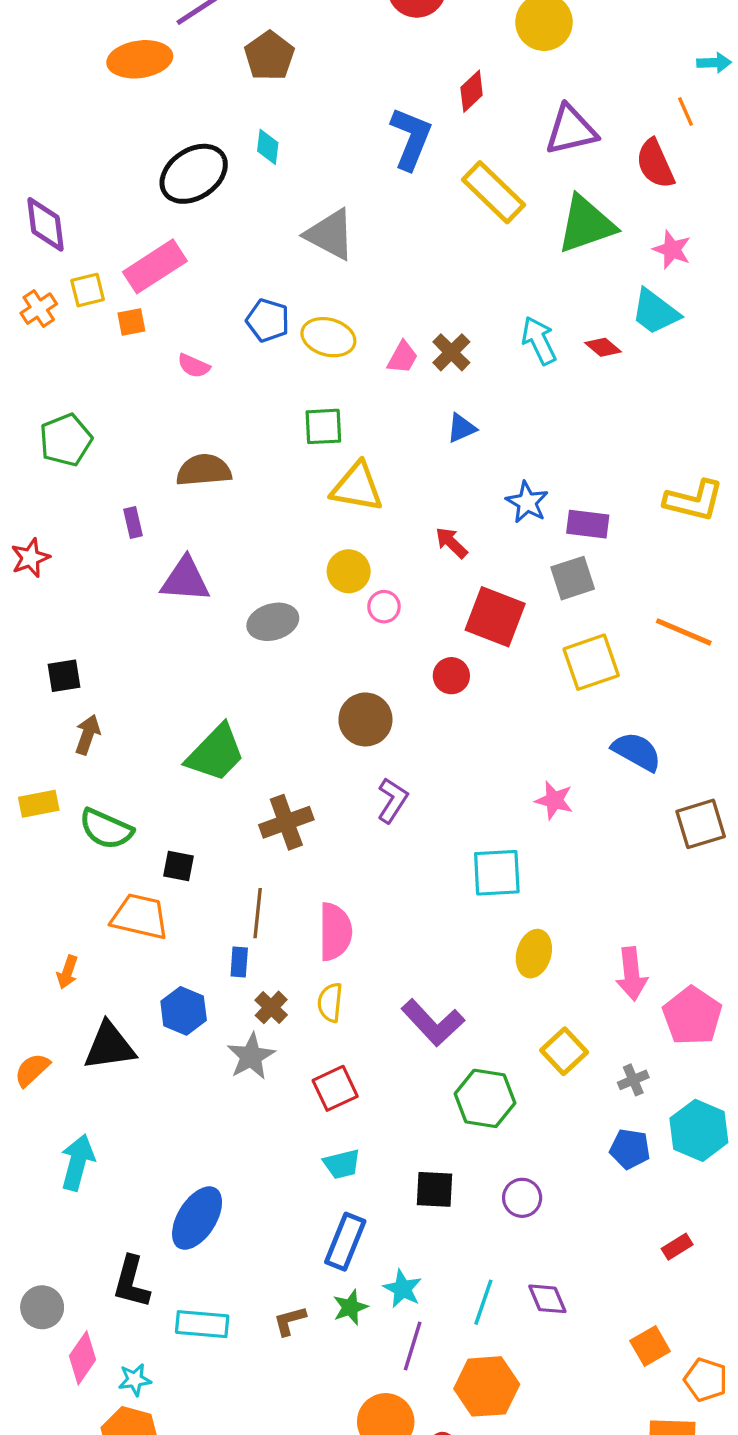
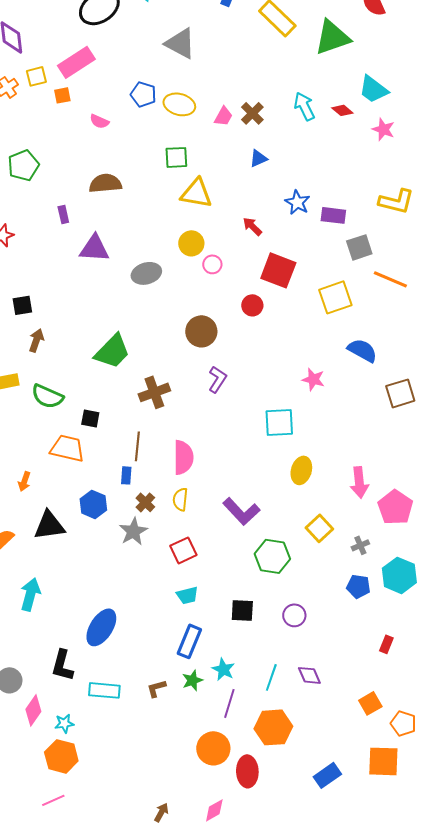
pink star: (672, 250) -> (383, 129), moved
gray square: (573, 578) -> (359, 247), moved
red rectangle: (677, 1247) -> (386, 644), turned -36

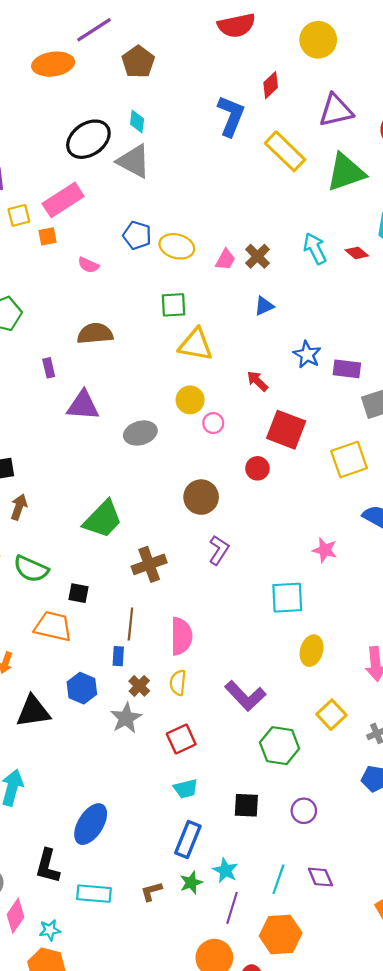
gray triangle: (180, 43) -> (134, 161), moved

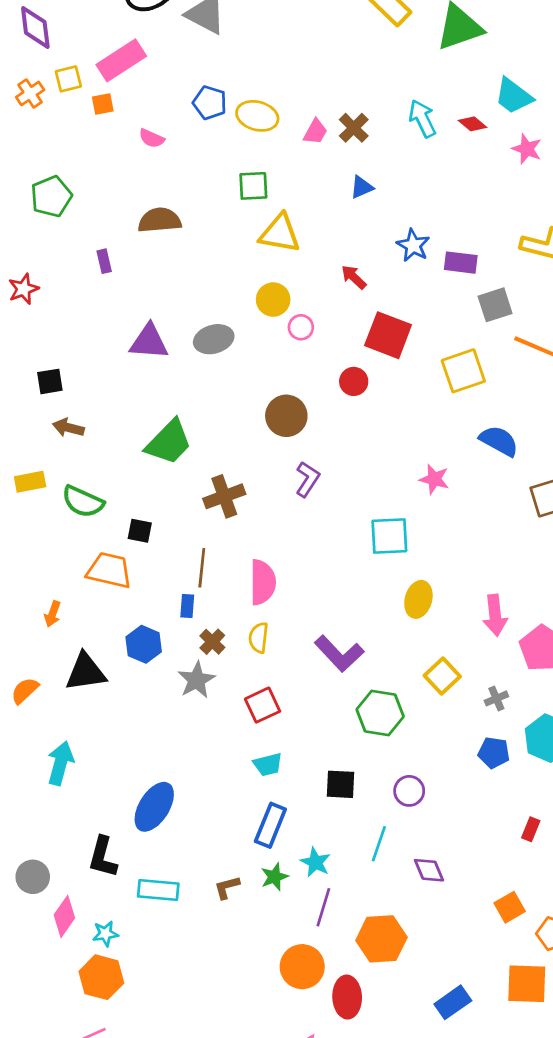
purple triangle: (83, 405) -> (149, 342), moved
brown arrow: (19, 507) -> (68, 428), turned -95
cyan line: (278, 879) -> (379, 844), moved

